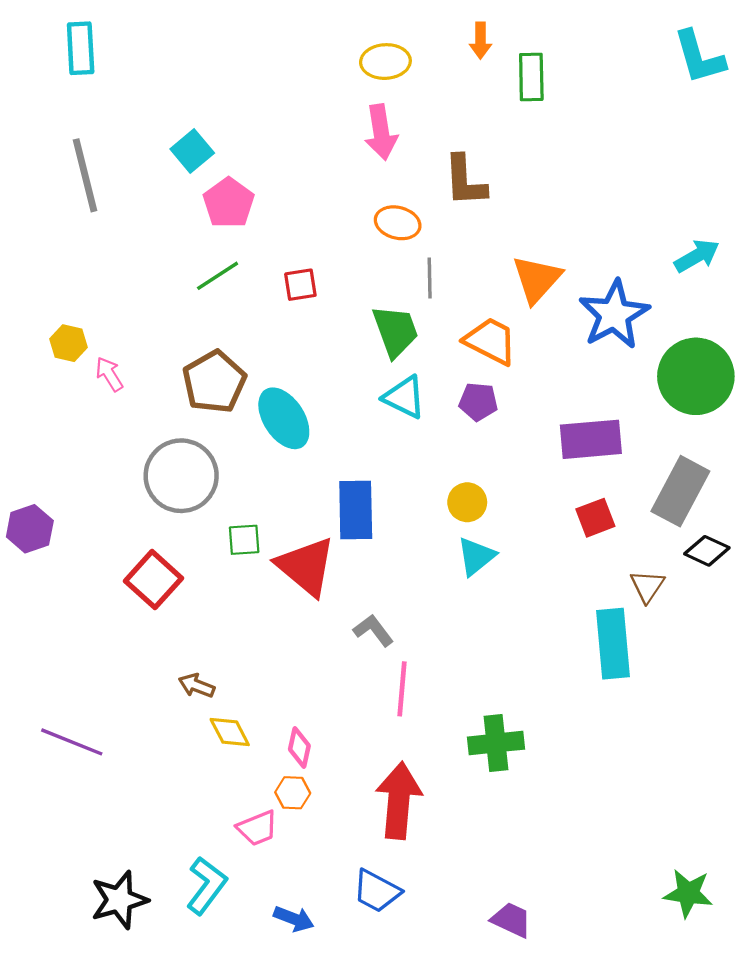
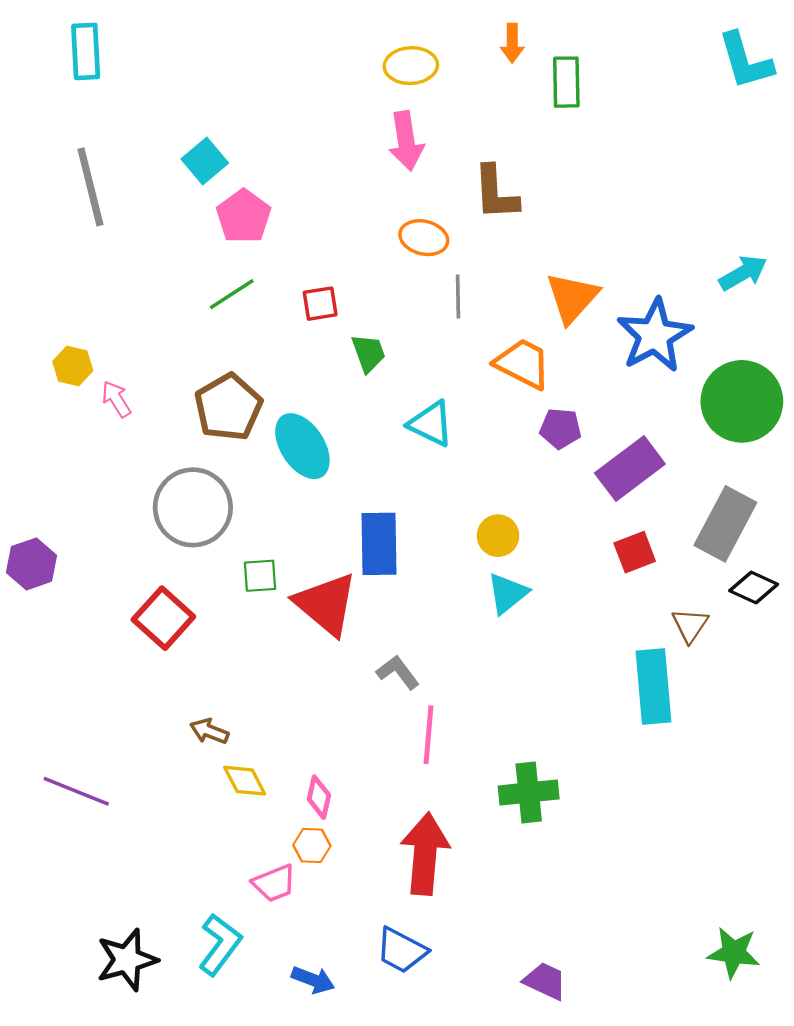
green trapezoid: (395, 331) -> (368, 353), moved, size x0.7
purple pentagon: (478, 402) -> (560, 428), moved
purple rectangle: (591, 439) -> (630, 469), turned -32

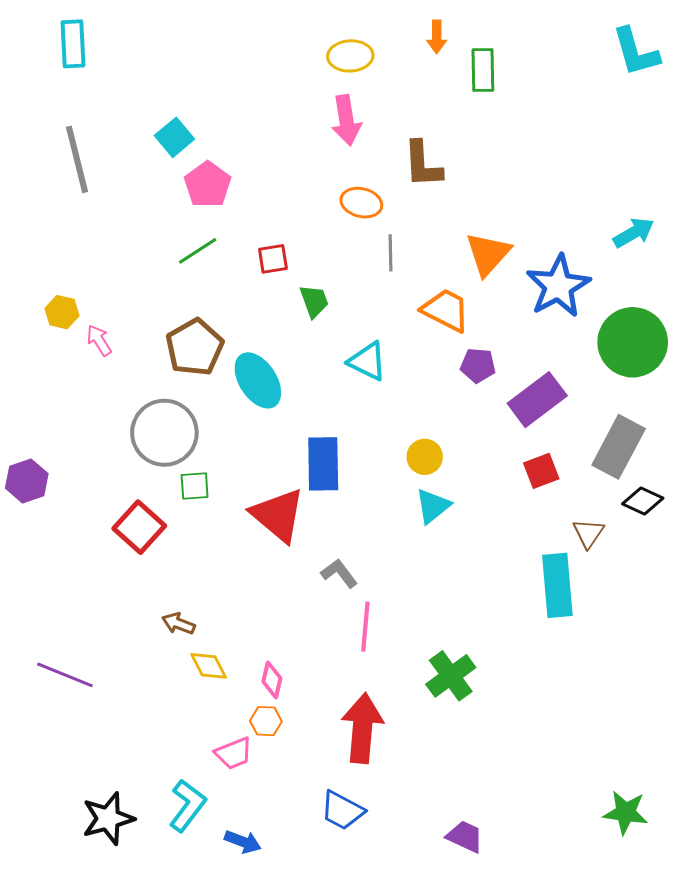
green square: (260, 576) -> (195, 486), moved
green cross: (529, 792) -> (451, 676), turned -30
blue arrow: (313, 980) -> (243, 842), moved

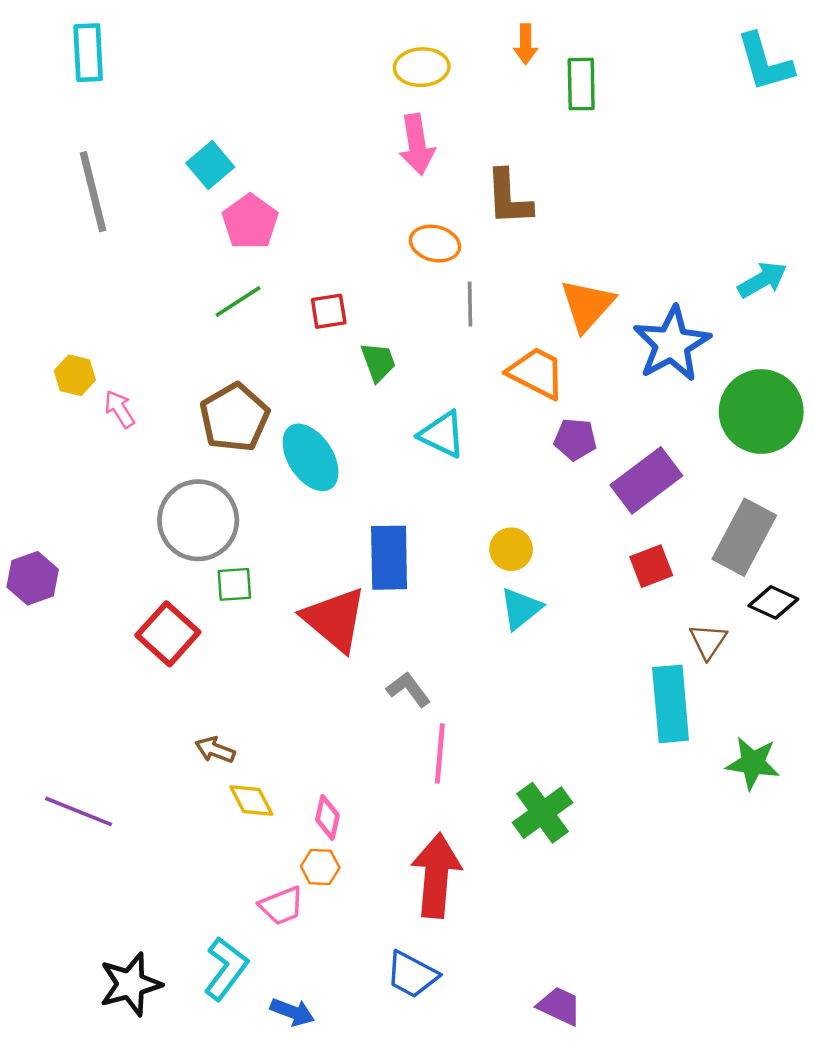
green star: (626, 813) -> (753, 763), moved

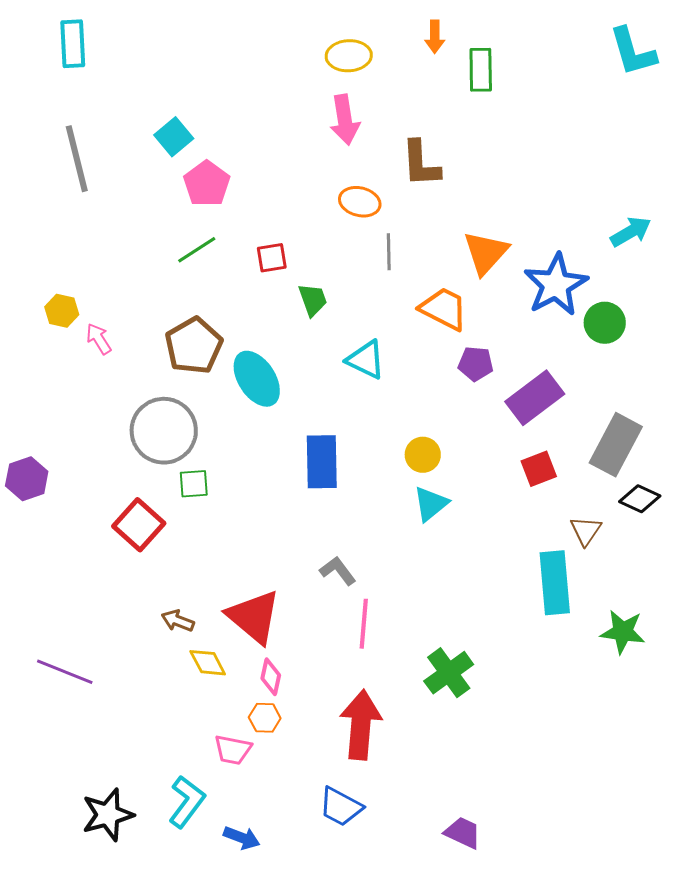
green circle: (761, 411) -> (605, 323), moved, size x0.6
red triangle: (335, 619) -> (254, 617), moved
pink trapezoid: (282, 906) -> (233, 750), turned 33

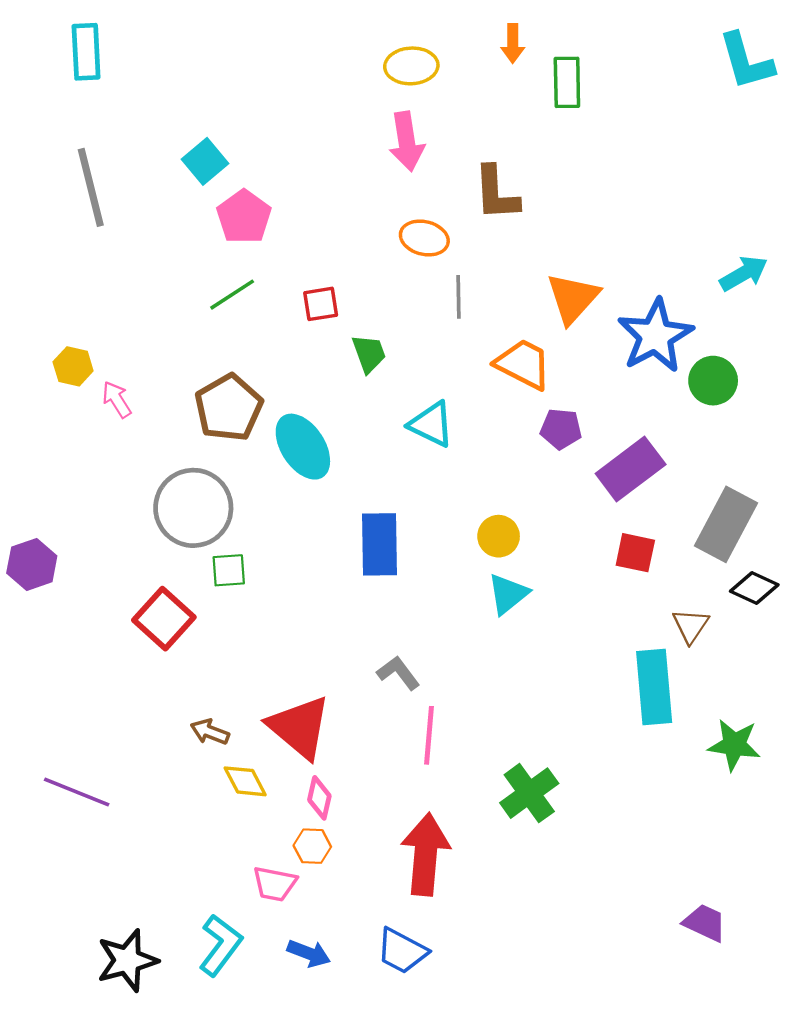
red square: (539, 469) -> (635, 553), turned 33
purple trapezoid: (463, 833) -> (705, 923), moved
blue arrow: (242, 838) -> (309, 953), moved

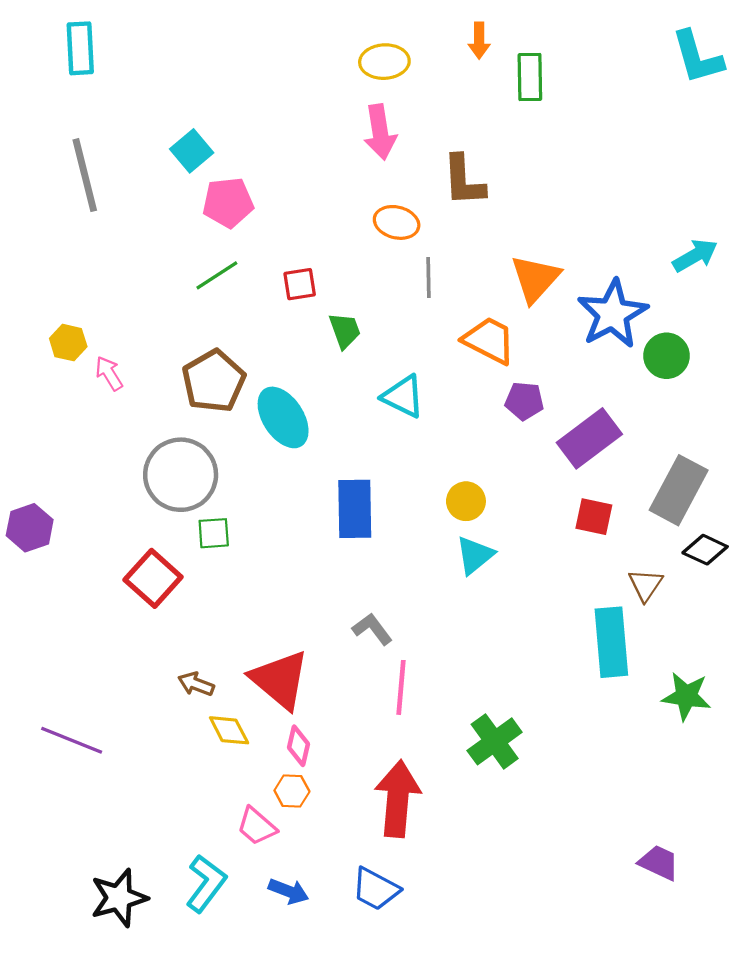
pink pentagon: (244, 217) -> (228, 203), turned 30
pink trapezoid: (275, 884) -> (257, 826), turned 30

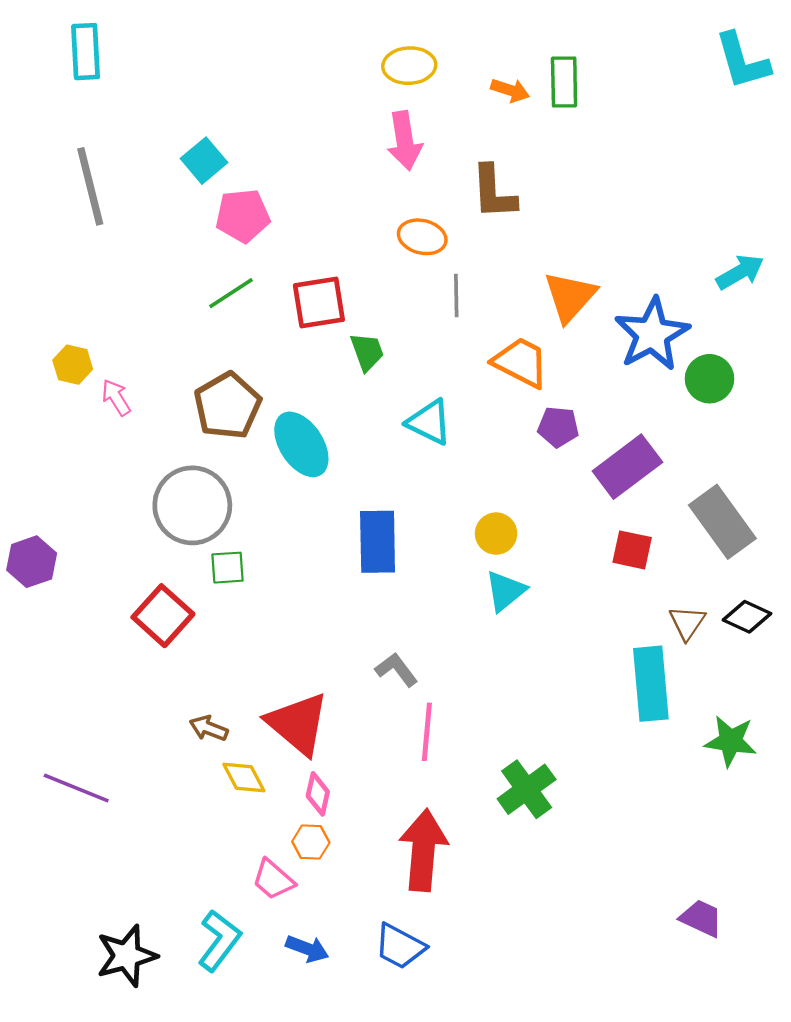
orange arrow: (479, 41) -> (510, 90), moved, turned -72
red square: (300, 284) -> (319, 303), size x1.5
gray rectangle: (679, 490) -> (722, 522), turned -64
black diamond: (705, 550) -> (747, 617), moved

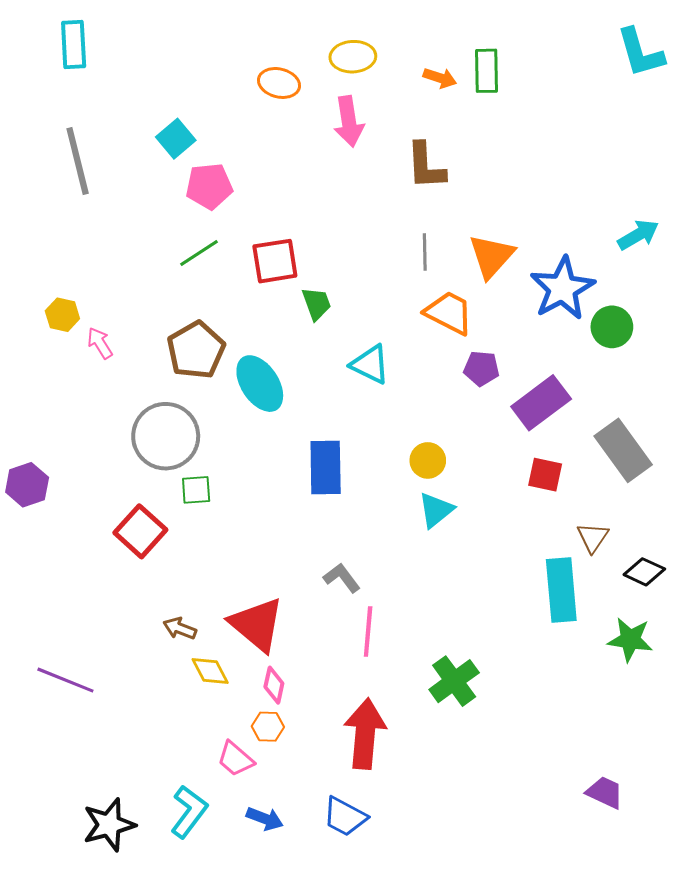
orange ellipse: (422, 237) -> (279, 83), moved
gray line: (456, 295) -> (425, 252), moved
black diamond: (747, 617) -> (644, 572), moved

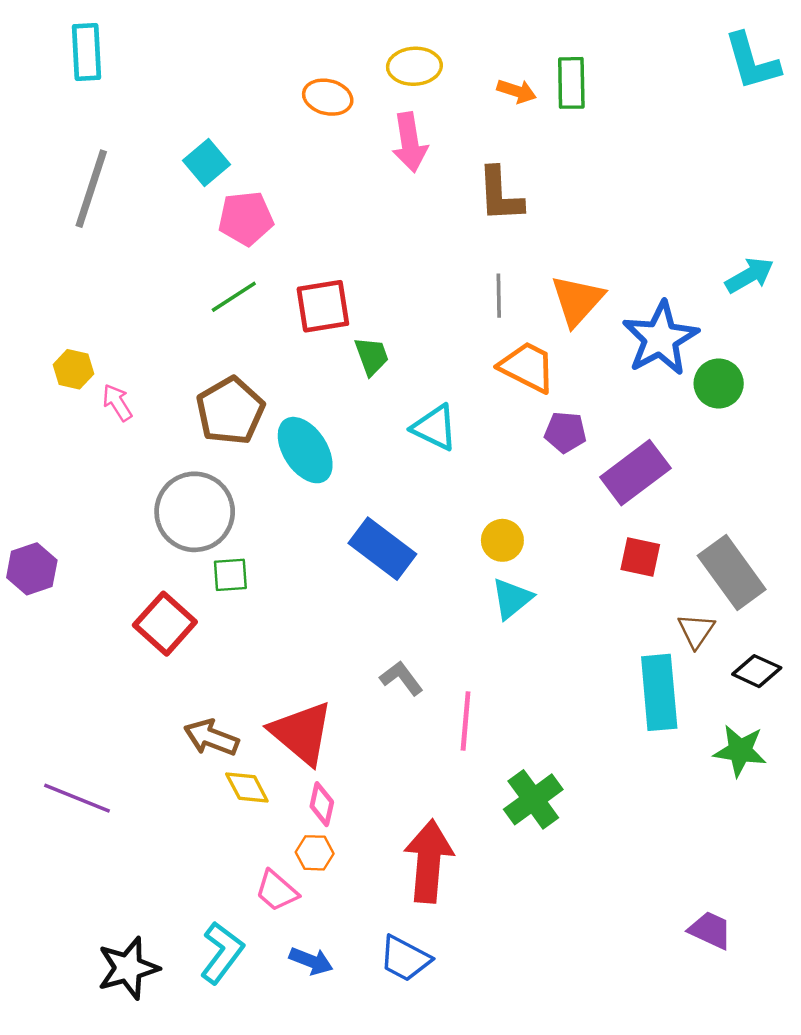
gray line: (78, 161) -> (91, 189), turned 32
gray rectangle: (623, 450) -> (732, 572), moved
blue rectangle: (326, 468) -> (382, 549), turned -52
brown arrow: (180, 628) -> (211, 738), size x1.4
pink line: (368, 631) -> (466, 721), moved

